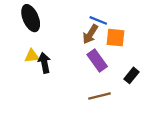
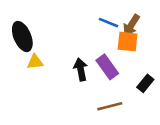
black ellipse: (31, 18) -> (22, 37), moved
brown arrow: (90, 34) -> (131, 25), moved
black arrow: (44, 63) -> (81, 69), moved

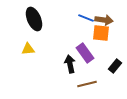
brown arrow: (131, 25) -> (104, 20), turned -114
black ellipse: (22, 37) -> (34, 19), moved
black arrow: (81, 69) -> (70, 64), moved

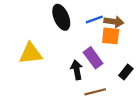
blue line: (86, 18) -> (94, 19), turned -42
black ellipse: (34, 19) -> (61, 17), moved
yellow triangle: (28, 49) -> (31, 53), size x1.6

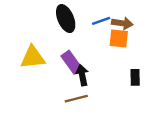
purple rectangle: (93, 58) -> (72, 62), moved
black rectangle: (126, 72) -> (135, 77), turned -40
brown line: (95, 92) -> (76, 99), moved

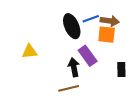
black ellipse: (66, 19) -> (72, 26), moved
yellow triangle: (33, 57) -> (30, 51), size x0.7
purple rectangle: (72, 62) -> (88, 56), moved

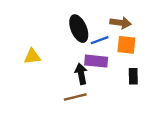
blue line: (91, 19) -> (100, 40), moved
orange square: (107, 35) -> (126, 45), moved
purple rectangle: (88, 56) -> (96, 61), turned -48

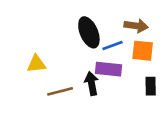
brown line: (75, 97) -> (60, 91), moved

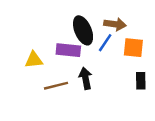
brown arrow: (136, 26) -> (115, 24), moved
blue line: (113, 45) -> (105, 43), turned -36
purple rectangle: (109, 69) -> (68, 50), moved

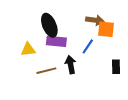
black ellipse: (83, 30) -> (49, 25), moved
blue line: (105, 43) -> (88, 46), moved
orange square: (133, 48) -> (106, 29), moved

